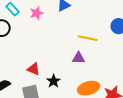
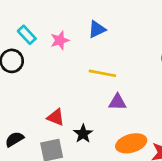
yellow line: (88, 38) -> (102, 73), moved

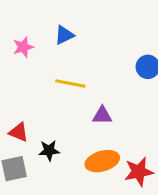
purple triangle: (117, 102) -> (102, 115), moved
black star: (83, 134) -> (49, 150), turned 30

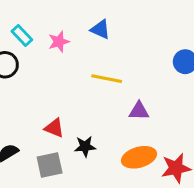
blue triangle: (64, 35) -> (100, 29), turned 50

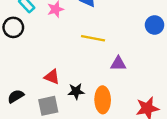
orange ellipse: (139, 157) -> (103, 100), moved, turned -75

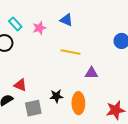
red triangle: (52, 77) -> (20, 85), moved

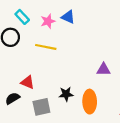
blue triangle: (66, 20) -> (68, 17), moved
yellow line: (70, 52) -> (46, 47), moved

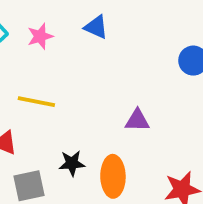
blue triangle: (68, 17) -> (96, 27), moved
yellow line: (46, 47) -> (36, 102), moved

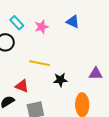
black star: (72, 163) -> (60, 80), moved

